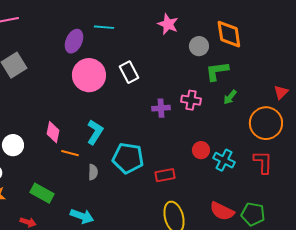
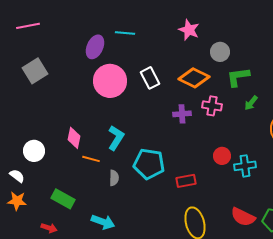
orange diamond: (229, 34) -> (194, 78), moved, turned -56
cyan cross: (224, 160) -> (245, 166), turned -35

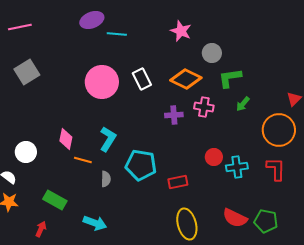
purple ellipse: (95, 47) -> (92, 20), moved, turned 45
red arrow: (49, 228) -> (41, 229), turned -84

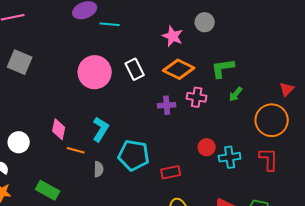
pink star: (181, 31) -> (173, 36), moved
gray circle: (212, 53) -> (205, 22), moved
gray square: (27, 72) -> (20, 62), turned -35

